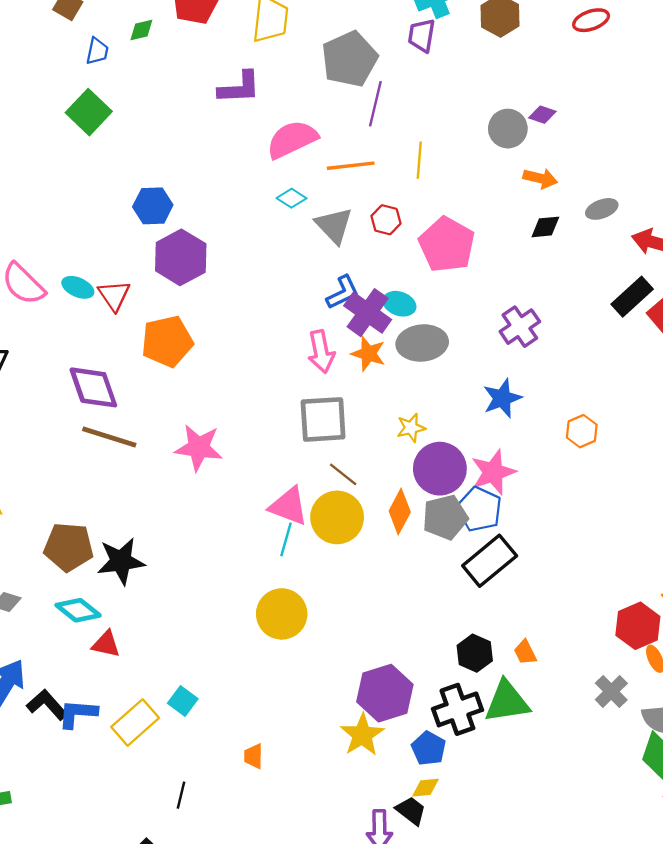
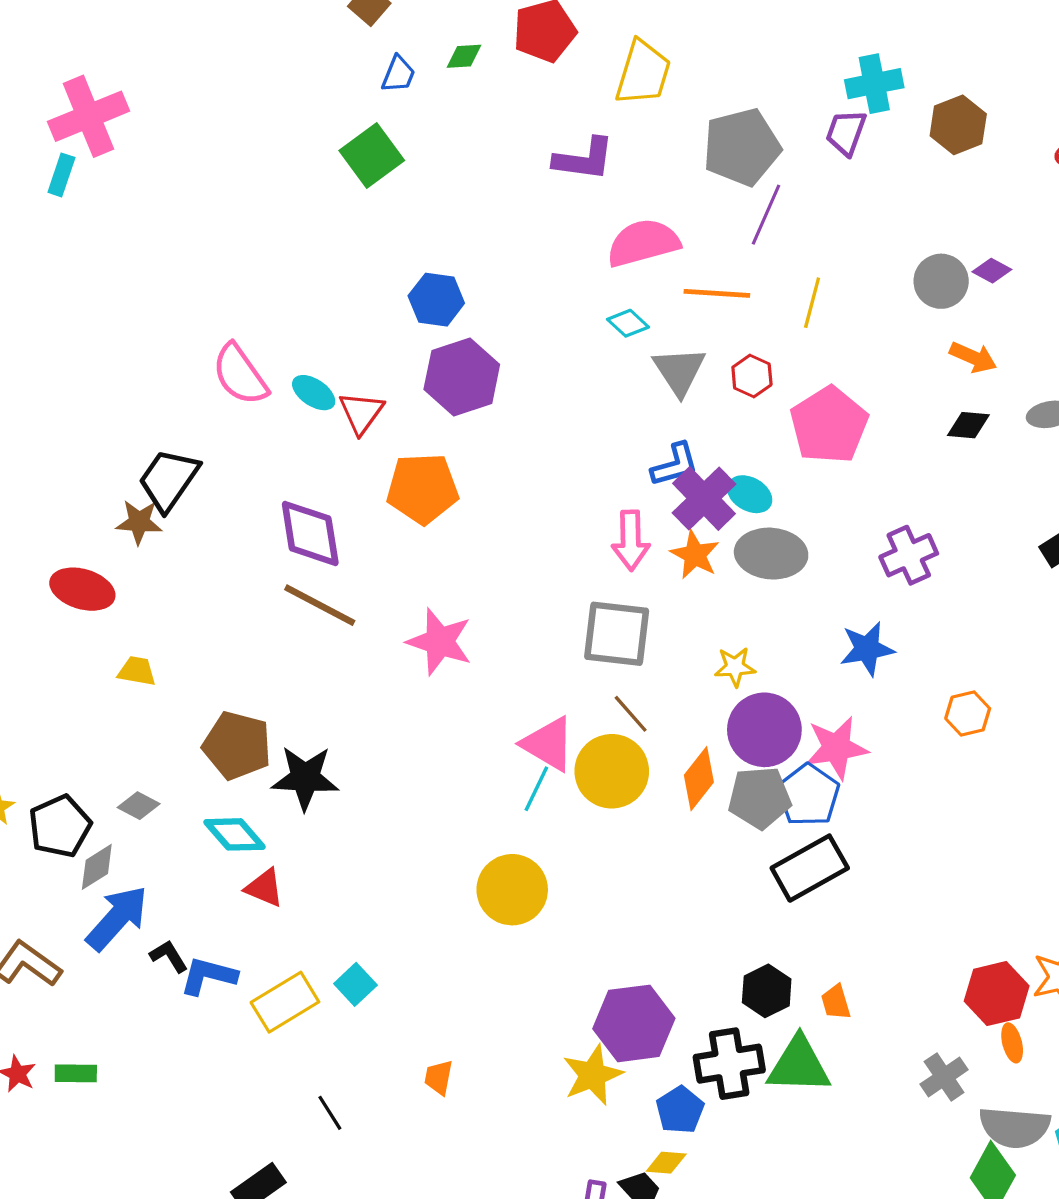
black L-shape: (47, 705) -> (169, 956), size x0.7
black line: (181, 795) -> (330, 1113), turned -56

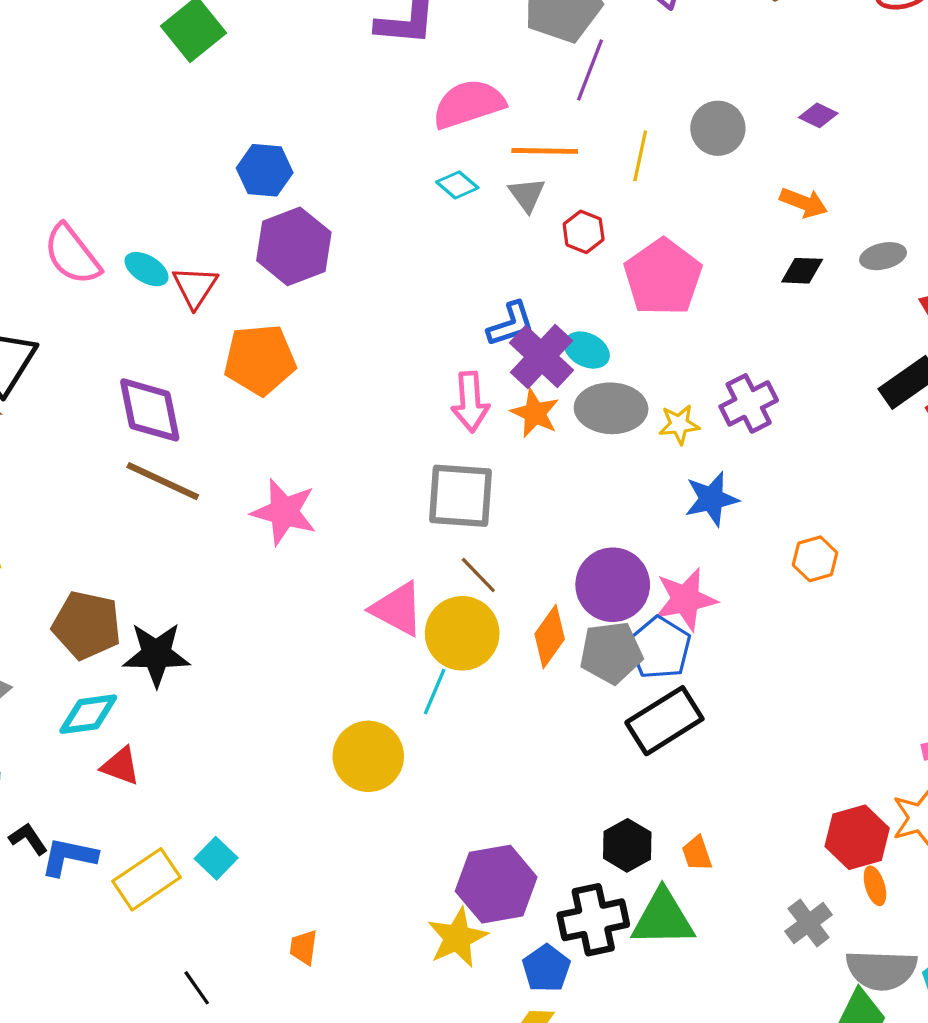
gray circle: (941, 281) -> (718, 128), moved
gray triangle: (679, 371) -> (527, 195), moved, size x0.7
yellow star: (735, 667) -> (679, 424), moved
cyan line: (536, 789) -> (435, 692), moved
cyan diamond: (234, 834) -> (88, 714), turned -54

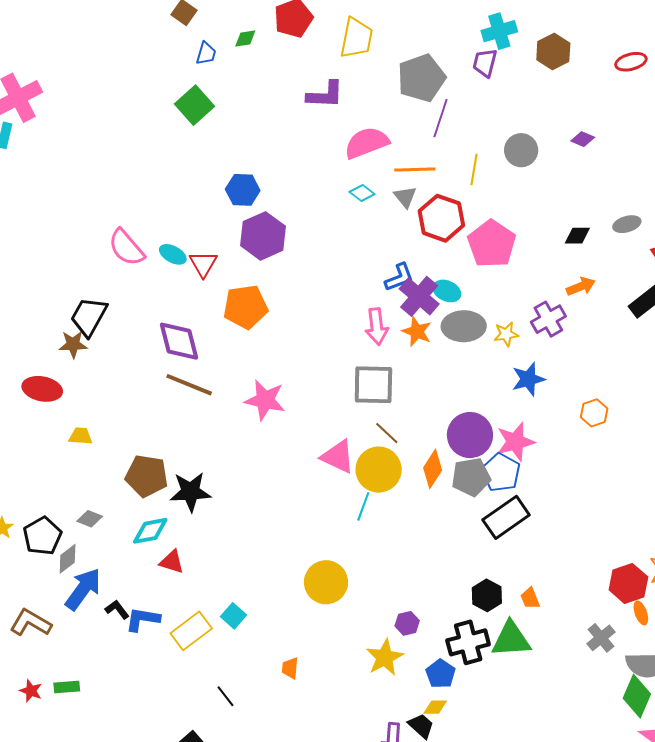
orange arrow: (804, 203) -> (581, 286), moved, turned -40
red hexagon: (584, 232) -> (441, 218), size x1.8
yellow circle: (368, 756) -> (326, 582), moved
purple hexagon: (496, 884) -> (407, 623), size x0.5

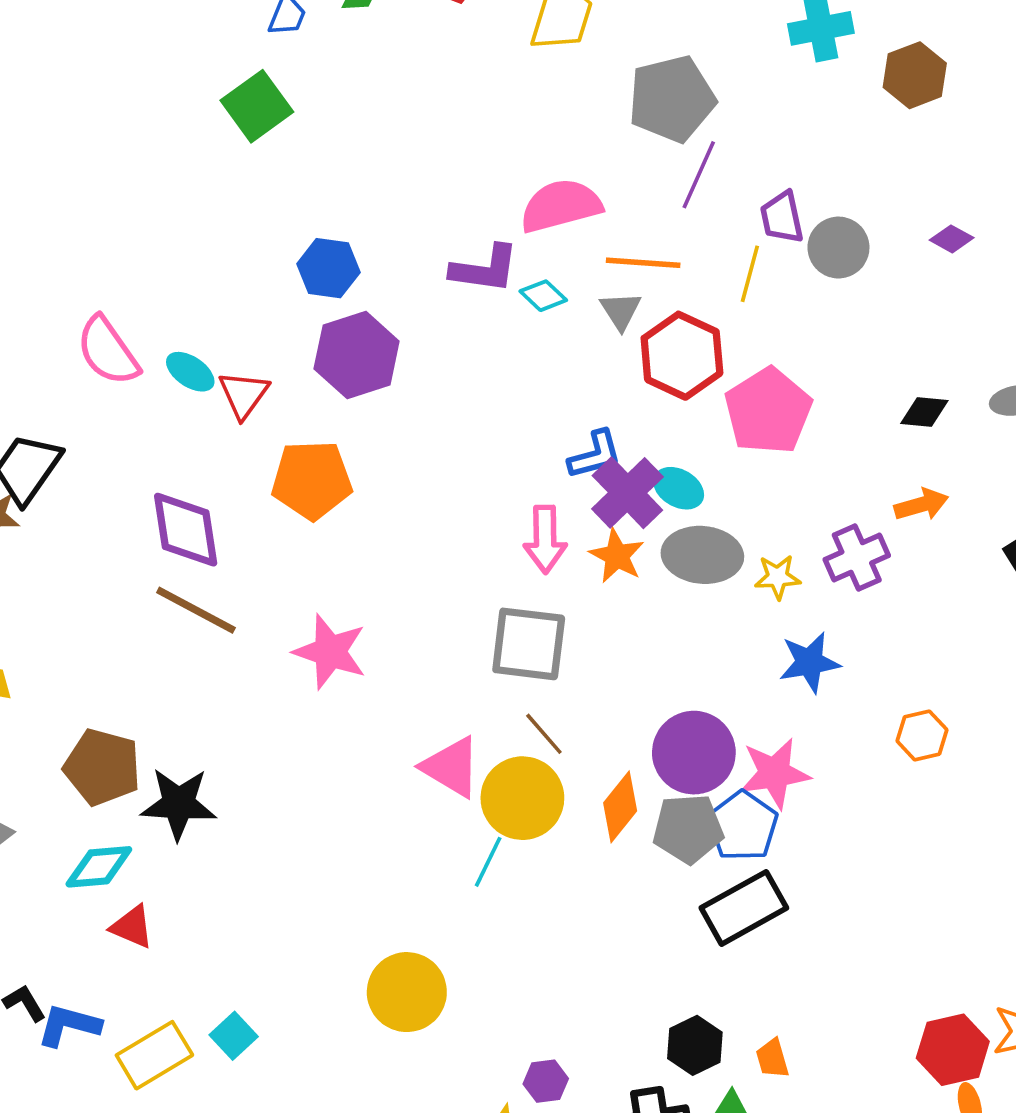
purple trapezoid: (485, 63) -> (782, 217), moved, turned -32
purple L-shape: (325, 95) -> (485, 269), moved

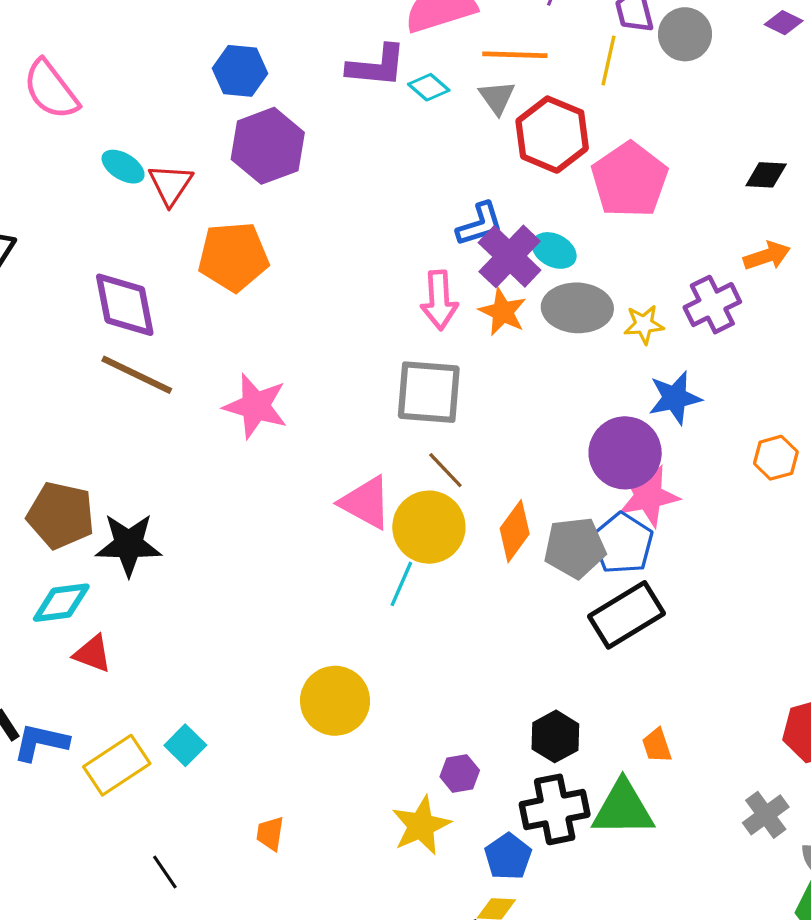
pink semicircle: (108, 351) -> (51, 90), moved
purple circle: (694, 753) -> (625, 453), moved
black hexagon: (695, 1045) -> (555, 736), moved

